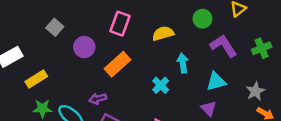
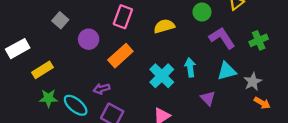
cyan arrow: (183, 63) -> (190, 67), moved
cyan triangle: (216, 81) -> (227, 71), moved
cyan cross: (161, 85) -> (162, 76), size x1.5

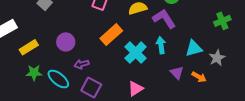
purple L-shape: (222, 38) -> (164, 19), moved
purple circle: (89, 39) -> (66, 42), moved
orange rectangle: (120, 56) -> (111, 35), moved
orange arrow: (262, 103) -> (199, 77), moved

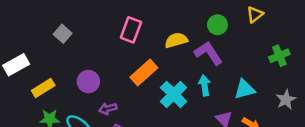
gray star: (217, 58) -> (286, 100), moved

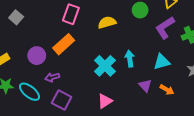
purple L-shape: (208, 53) -> (165, 28), moved, turned -90
orange rectangle: (144, 72) -> (64, 44), moved

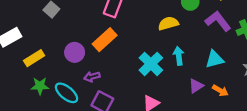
yellow semicircle: (107, 22) -> (168, 23), moved
purple L-shape: (165, 28) -> (218, 21), turned 85
purple triangle: (145, 86) -> (196, 86), turned 40

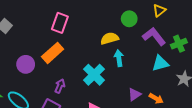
cyan arrow: (179, 56) -> (119, 58), moved
cyan triangle: (215, 59) -> (160, 63), moved
purple arrow: (92, 77) -> (60, 86), moved, turned 128

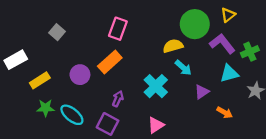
green circle: (129, 19) -> (195, 24), size x1.6
cyan arrow: (119, 58) -> (183, 68), turned 140
purple triangle: (134, 94) -> (202, 92), moved

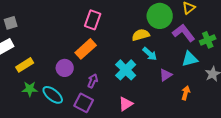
gray square: (57, 32) -> (11, 23), moved, turned 32
purple circle: (80, 75) -> (65, 68), moved
orange arrow: (225, 112) -> (186, 93), turned -104

